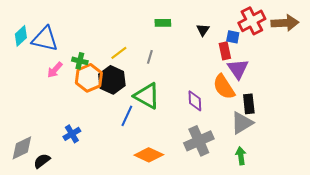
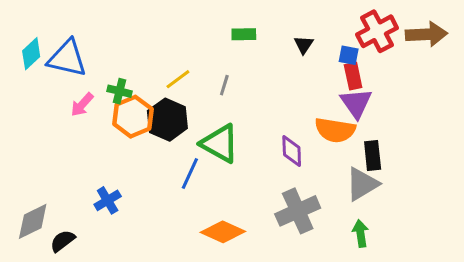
red rectangle: (225, 51) -> (353, 76), moved
orange semicircle: (224, 87) -> (335, 130), turned -48

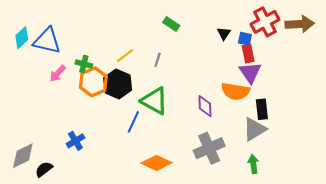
green rectangle: (244, 34) -> (171, 24), turned 35
black triangle: (304, 45) -> (224, 33), moved

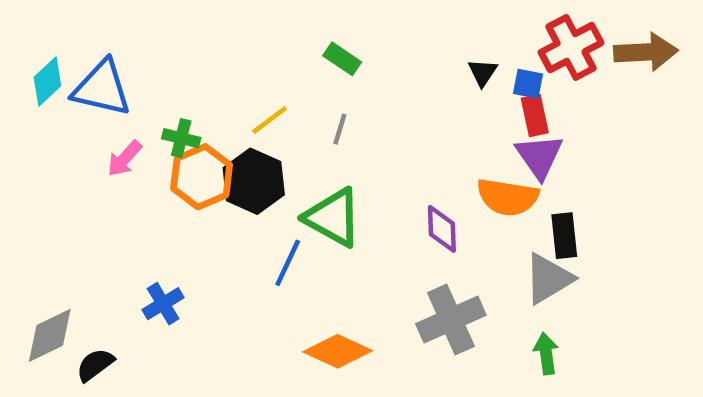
green rectangle: (171, 24) -> (342, 59), moved

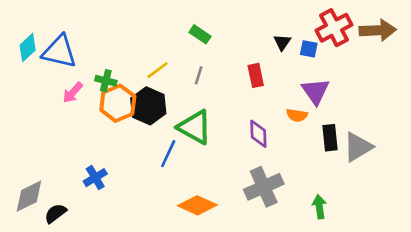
red rectangle: (535, 115) -> (256, 75), moved
orange semicircle: (508, 197) -> (297, 115), size x0.6
gray triangle: (548, 279) -> (358, 147), moved

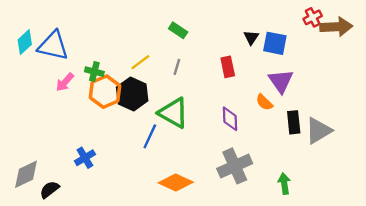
red cross: (334, 28) -> (313, 17), moved, size x0.6
blue square: (309, 49) -> (275, 43), size x1.5
orange semicircle: (297, 115) -> (264, 102), turned 36

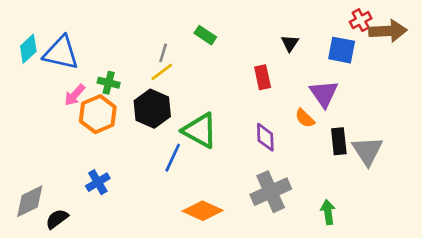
blue square: (275, 43) -> (342, 50), moved
gray line: (177, 67) -> (163, 53), moved
orange hexagon: (105, 92) -> (98, 114), moved
gray triangle: (318, 131) -> (367, 151), turned -32

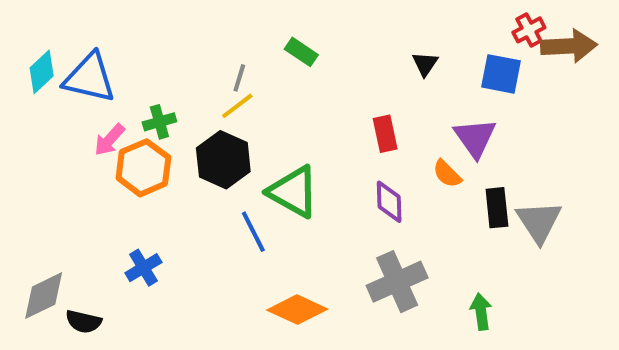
red rectangle: (263, 77) -> (385, 134), moved
green cross: (109, 83) -> (159, 122), turned -30
blue line: (173, 158) -> (253, 232), turned -52
black semicircle: (57, 219) -> (84, 322), turned -130

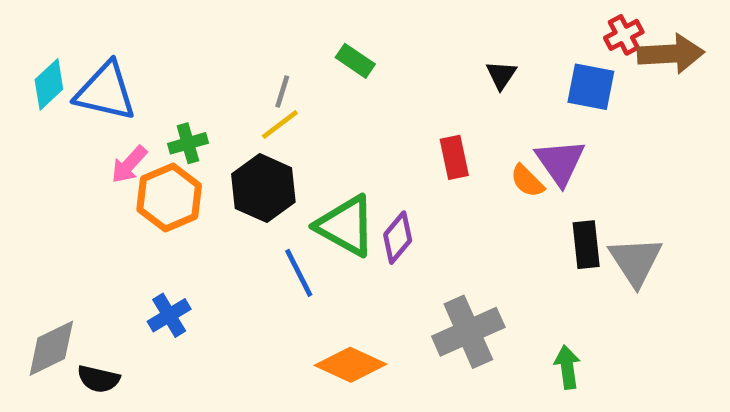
orange semicircle: (447, 174) -> (527, 181), moved
purple diamond: (389, 202) -> (398, 238), moved, turned 42

